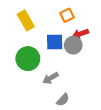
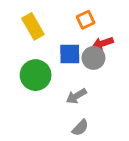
gray arrow: (50, 78) -> (76, 96), moved

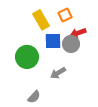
yellow rectangle: (33, 26) -> (41, 20), moved
gray semicircle: (80, 128) -> (34, 97), moved

